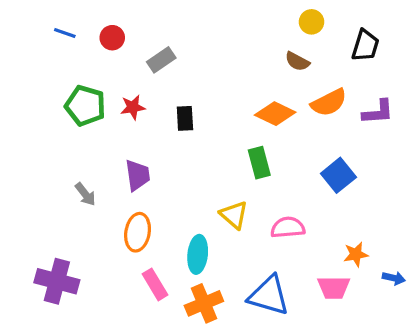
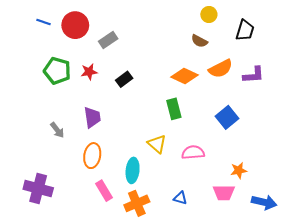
red circle: (112, 38) -> (75, 25), size x1.6
black rectangle: (185, 118) -> (124, 79), turned 56
blue arrow: (394, 278) -> (264, 202), moved, size x1.6
blue triangle: (269, 295) -> (180, 198), size x0.5

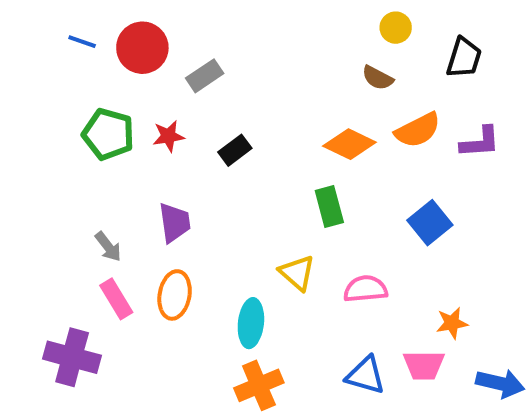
pink rectangle: (104, 191) -> (116, 299), moved
blue triangle: (180, 198) -> (365, 375), moved, size x1.5

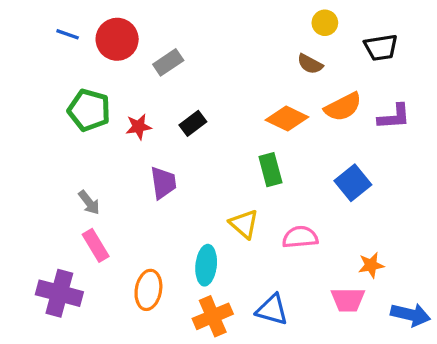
black trapezoid: (464, 58) -> (381, 48), turned 64
red star: (169, 136) -> (139, 127), moved
purple trapezoid: (175, 223) -> (163, 183), moved
orange ellipse: (175, 295) -> (148, 290), moved
blue triangle: (365, 375) -> (272, 310), moved

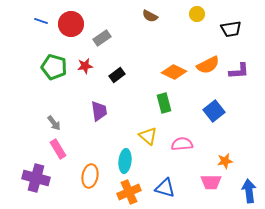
brown semicircle: (310, 64) -> (150, 16), moved
red star: (139, 127) -> (85, 66), moved
blue arrow: (411, 315) -> (249, 191), turned -110

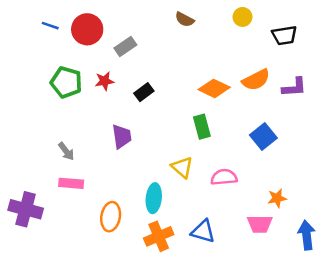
pink rectangle: (58, 149) -> (71, 183), turned -54
purple cross: (36, 178) -> (26, 209), moved

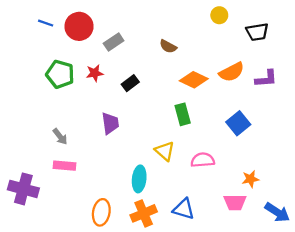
brown semicircle: (185, 19) -> (168, 46), moved
orange ellipse: (111, 217) -> (101, 212), moved
blue arrow: (307, 235) -> (277, 212), turned 130

